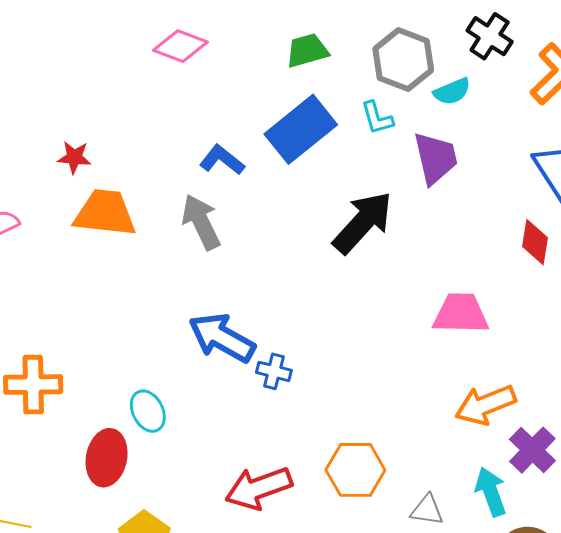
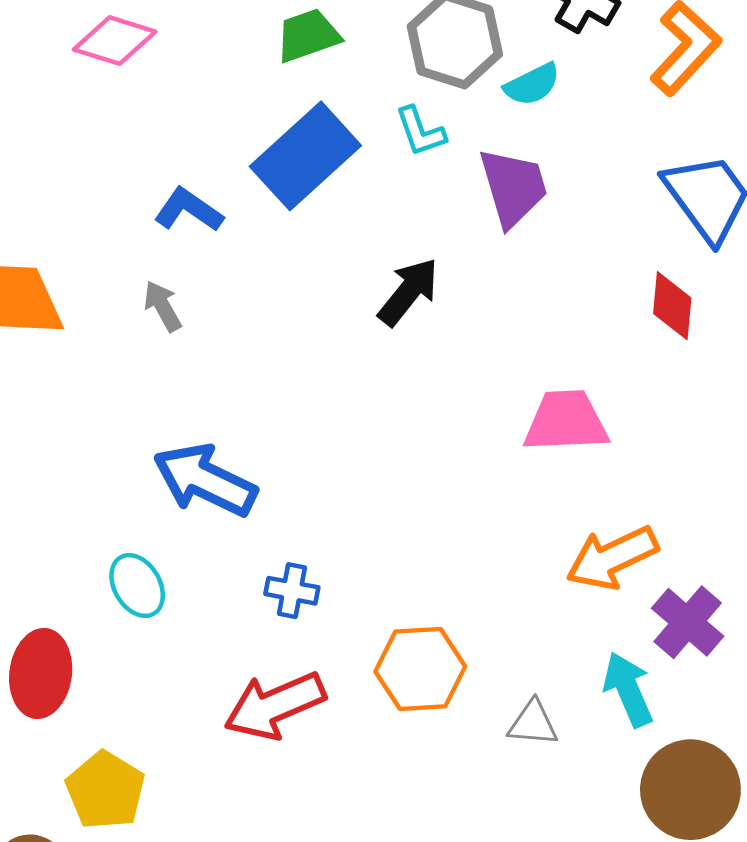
gray arrow: (201, 222) -> (163, 306), size x0.6
black arrow: (363, 222) -> (408, 292), size x0.7
blue cross: (274, 371) -> (292, 591), moved
cyan ellipse: (148, 411) -> (137, 586), moved

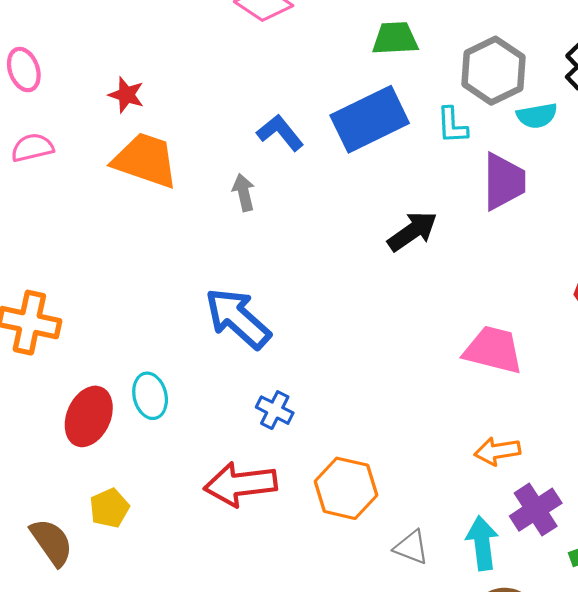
orange arrow: (612, 558) -> (497, 451), size x0.7
cyan ellipse: (137, 586) -> (150, 396), moved
yellow pentagon: (105, 790) -> (109, 508), size x0.7

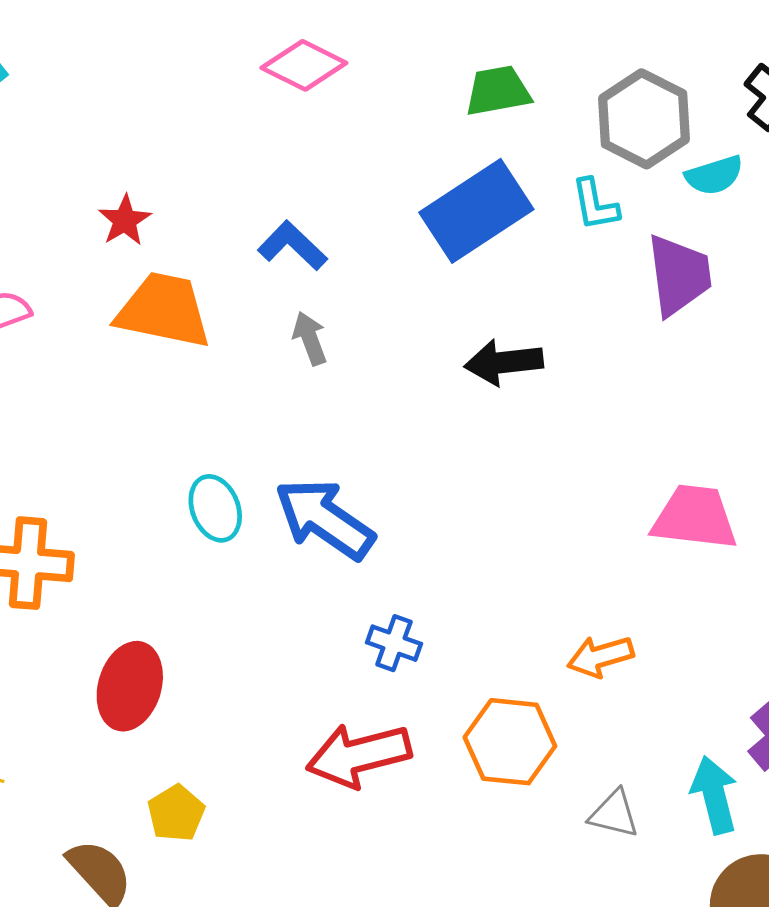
red star: (126, 95) -> (125, 220), turned 30
blue L-shape: (280, 133) -> (292, 246), moved
black arrow: (412, 231) -> (504, 362), moved, turned -144
cyan ellipse: (150, 396) -> (215, 508), moved
orange arrow: (497, 451) -> (600, 656), moved

